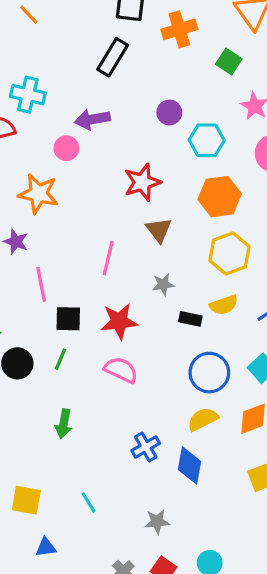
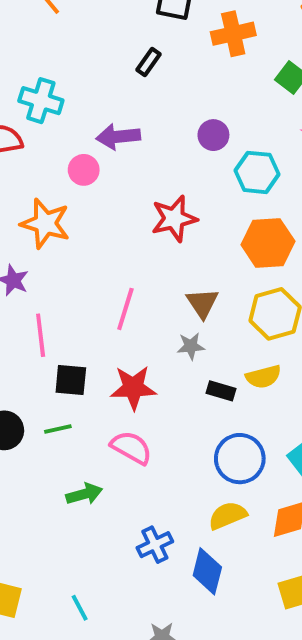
black rectangle: (113, 57) -> (148, 62), size x0.6
brown triangle: (159, 230) -> (202, 303), moved
green line: (61, 359) -> (58, 429), turned 50
green arrow: (64, 424) -> (84, 494), moved, turned -120

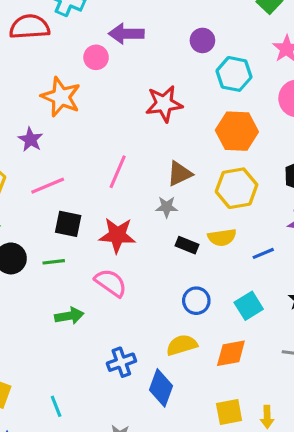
brown triangle: (202, 303) -> (180, 174), turned 32
pink line: (41, 335) -> (48, 186), turned 68
blue circle: (240, 459) -> (196, 301), size x0.7

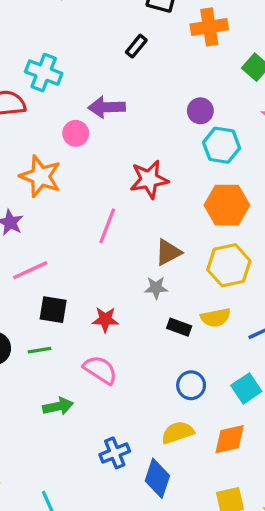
purple circle: (202, 40) -> (200, 111), moved
pink line: (118, 172) -> (107, 226), moved
red star: (117, 235) -> (105, 320), size x0.7

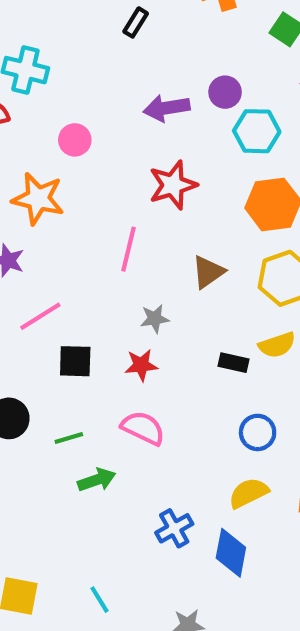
purple arrow: (107, 107) -> (167, 108), moved
gray star: (156, 288) -> (155, 319), moved
green line: (39, 350) -> (69, 438), moved

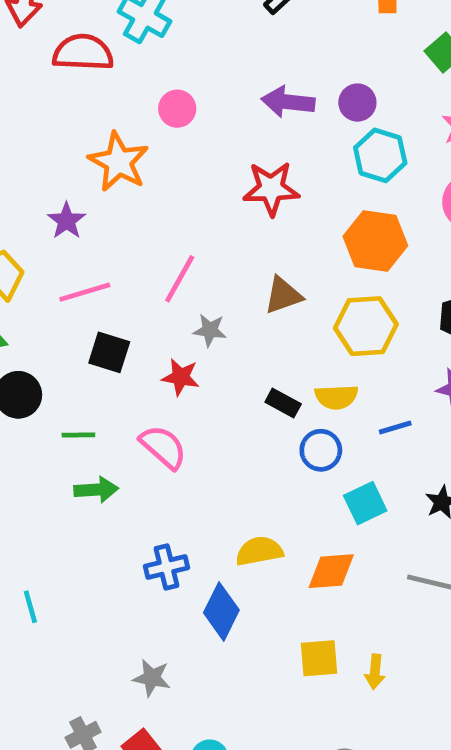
pink line: (129, 249) -> (180, 279), moved
blue circle: (258, 432) -> (321, 450), moved
cyan line: (99, 600) -> (30, 607), moved

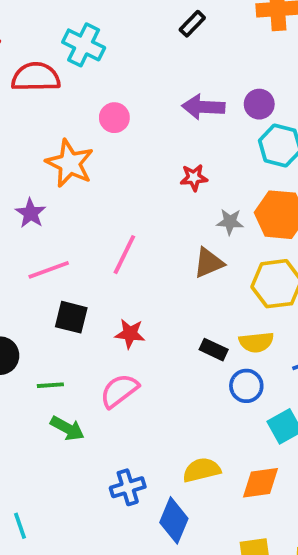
red star: (271, 189) -> (194, 178), size x0.6
gray star: (210, 330) -> (230, 222), moved
pink semicircle: (163, 447) -> (119, 391), turned -75
green arrow: (96, 490) -> (67, 428), turned 36

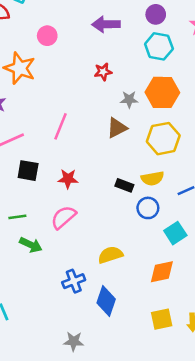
purple circle: (259, 104) -> (156, 14), moved
yellow semicircle: (202, 470) -> (110, 255), moved

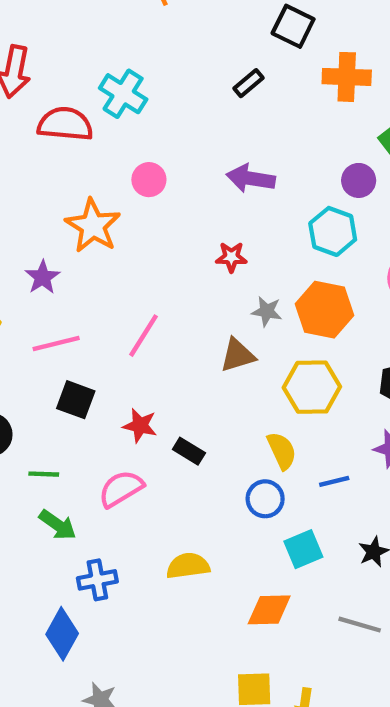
purple circle: (156, 14) -> (359, 180), moved
yellow semicircle: (152, 178) -> (282, 451), turned -115
black rectangle: (124, 185) -> (189, 451), moved
blue cross: (74, 281) -> (97, 580), moved
blue diamond: (106, 301) -> (62, 634), moved

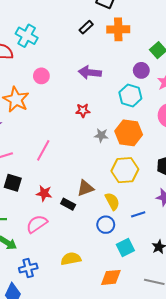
orange cross: (347, 77) -> (118, 29), moved
brown triangle: (238, 355) -> (85, 188), moved

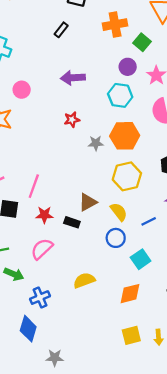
orange cross: (118, 29) -> (115, 25), moved
pink line: (43, 150) -> (34, 186), moved

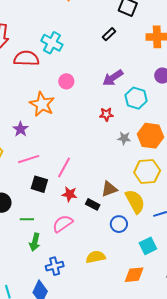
purple arrow: (73, 78) -> (113, 78), turned -40
cyan hexagon: (120, 95) -> (136, 98), moved
yellow semicircle: (119, 212) -> (135, 201), size x1.4
blue circle: (116, 238) -> (119, 224), moved
green arrow: (14, 274) -> (35, 242), turned 72

